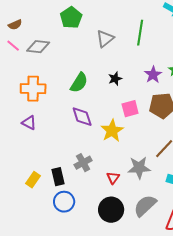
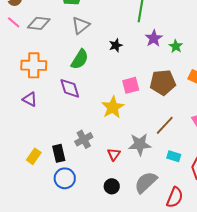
gray triangle: (105, 39) -> (81, 25), moved
purple star: (153, 75) -> (154, 38), moved
black star: (115, 79) -> (116, 45), moved
purple diamond: (82, 117) -> (70, 88), moved
black circle: (111, 210) -> (112, 186), size x0.6

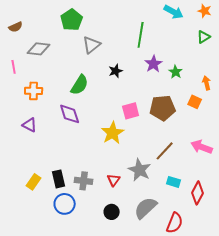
pink line: (14, 22) -> (14, 67), moved, turned 40
gray triangle: (81, 25) -> (92, 45), moved
orange cross: (34, 65) -> (34, 91), size x0.7
gray cross: (84, 139) -> (84, 181), moved, turned 36
gray star: (140, 144) -> (140, 170), turned 30

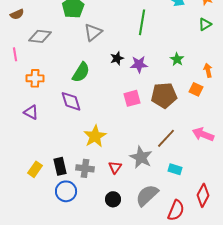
purple star: (154, 64) -> (139, 64), moved, turned 30
yellow star: (113, 133) -> (95, 136), moved
red diamond: (198, 193) -> (203, 195), moved

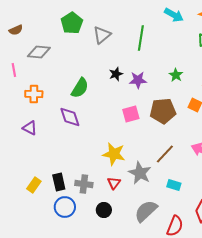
gray triangle: (93, 32) -> (102, 35), moved
yellow star: (95, 136) -> (114, 154), moved, turned -30
black circle: (113, 199) -> (104, 210), moved

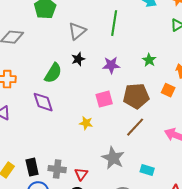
gray triangle: (102, 35) -> (77, 31), moved
black star: (116, 74) -> (78, 59), moved
yellow star: (114, 154) -> (86, 123), moved, size x0.6
brown line: (165, 154) -> (135, 127), moved
red triangle: (114, 183) -> (81, 174), moved

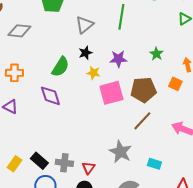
pink square: (104, 99) -> (111, 93), size x1.4
yellow star: (86, 123) -> (93, 73), moved
black rectangle: (32, 167) -> (39, 161), turned -36

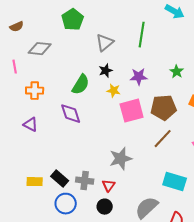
gray star: (120, 152) -> (121, 159), moved, turned 30
yellow rectangle: (14, 164) -> (35, 182), turned 56
cyan rectangle: (154, 164) -> (175, 182), size x1.6

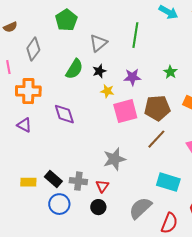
gray diamond: (40, 49) -> (33, 49), turned -60
green semicircle: (81, 85) -> (74, 69), moved
orange cross: (35, 91) -> (28, 91), size x1.4

